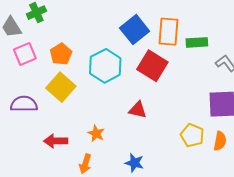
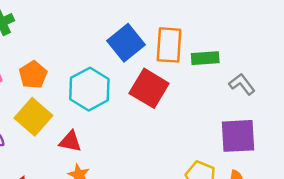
red triangle: (138, 110) -> (70, 141), moved

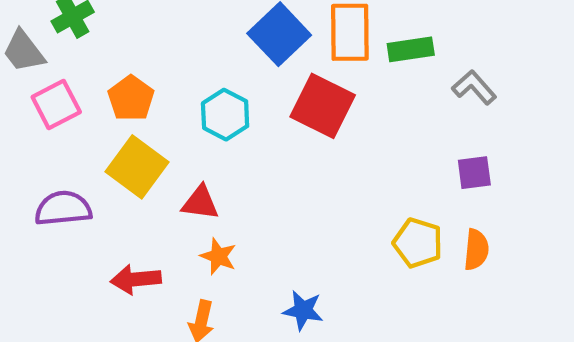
cyan hexagon: (89, 89) -> (225, 115), size x0.7
purple square: (238, 136) -> (474, 173), size x0.6

